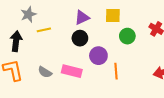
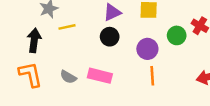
green circle: (127, 36) -> (177, 35), moved
purple circle: (98, 56) -> (147, 49), moved

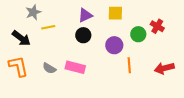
black arrow: (34, 40) -> (21, 38), turned 120
orange line: (152, 76) -> (129, 65), moved

